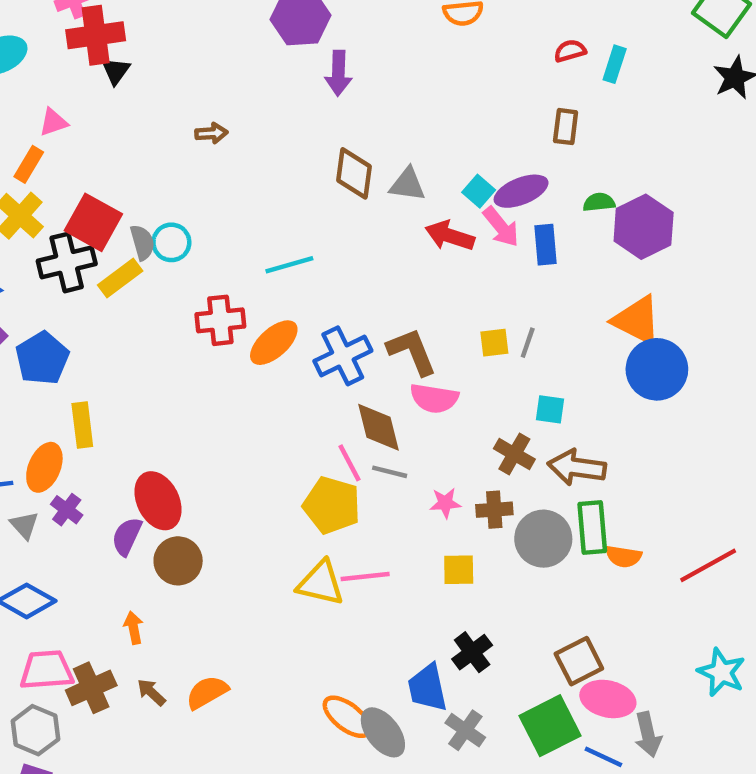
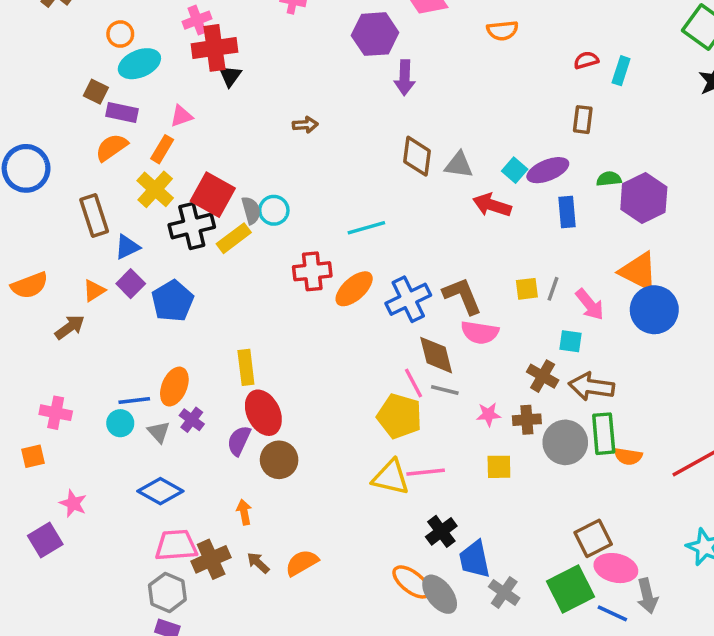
pink arrow: (501, 227) -> (590, 305), moved
yellow rectangle: (82, 425) -> (246, 367), moved
black cross: (472, 652) -> (441, 531), moved

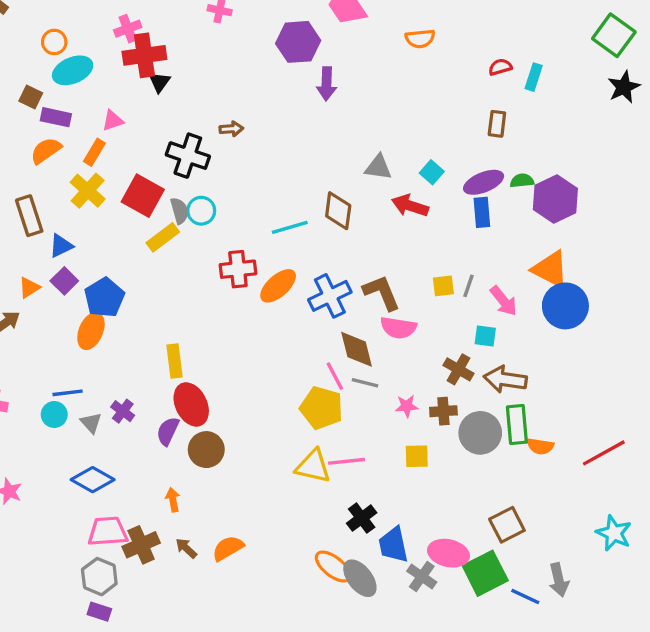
brown diamond: (417, 156) -> (338, 211), moved
purple ellipse: (548, 170) -> (484, 182), moved
black cross: (192, 226) -> (188, 156), moved, turned 33
orange ellipse: (174, 387) -> (91, 331), moved
pink ellipse: (616, 568) -> (448, 553), moved

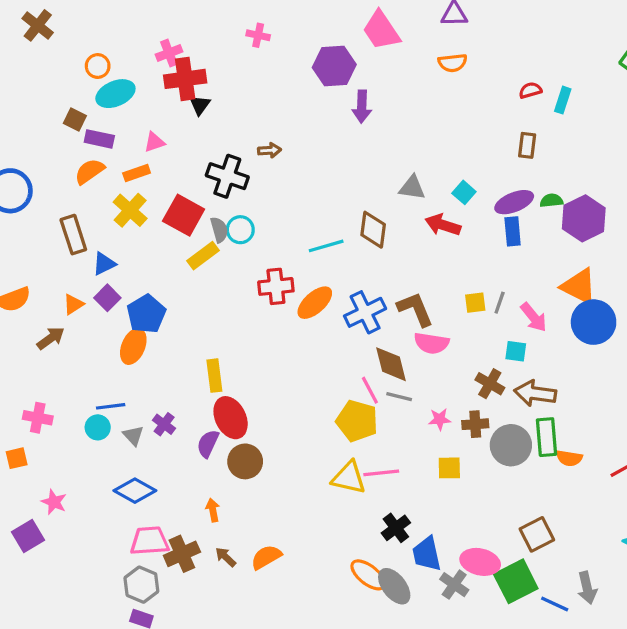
orange rectangle: (94, 152) -> (137, 173), turned 40

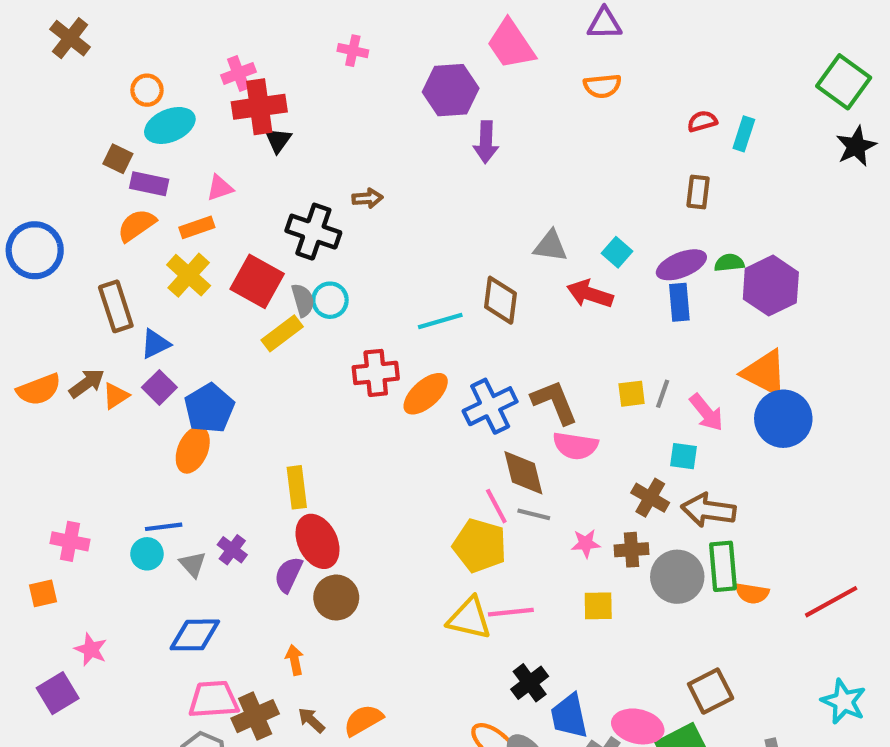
brown arrow: (51, 338) -> (87, 383), moved
blue diamond: (135, 491) -> (195, 635), turned -30

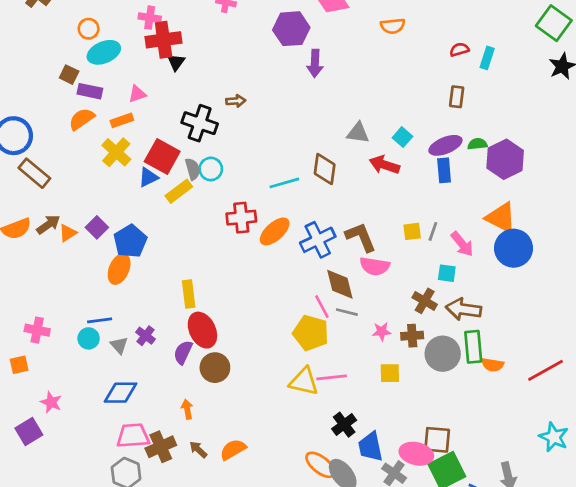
pink cross: (238, 73) -> (150, 18), turned 30
brown rectangle: (116, 306) -> (34, 173), moved, turned -32
blue triangle: (155, 344) -> (148, 177), moved
brown square: (711, 691) -> (437, 440), moved, turned 32

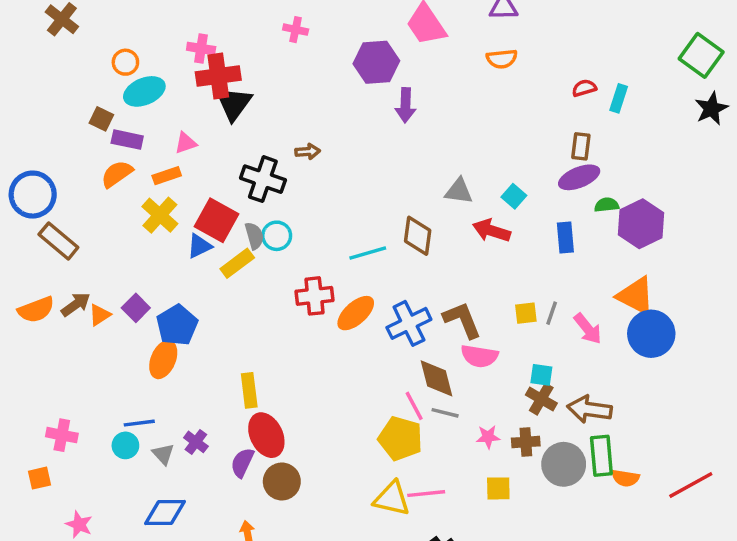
black triangle: (176, 62) -> (234, 103), size x1.6
purple ellipse: (445, 145) -> (579, 177), moved
cyan square: (447, 273) -> (541, 375), moved

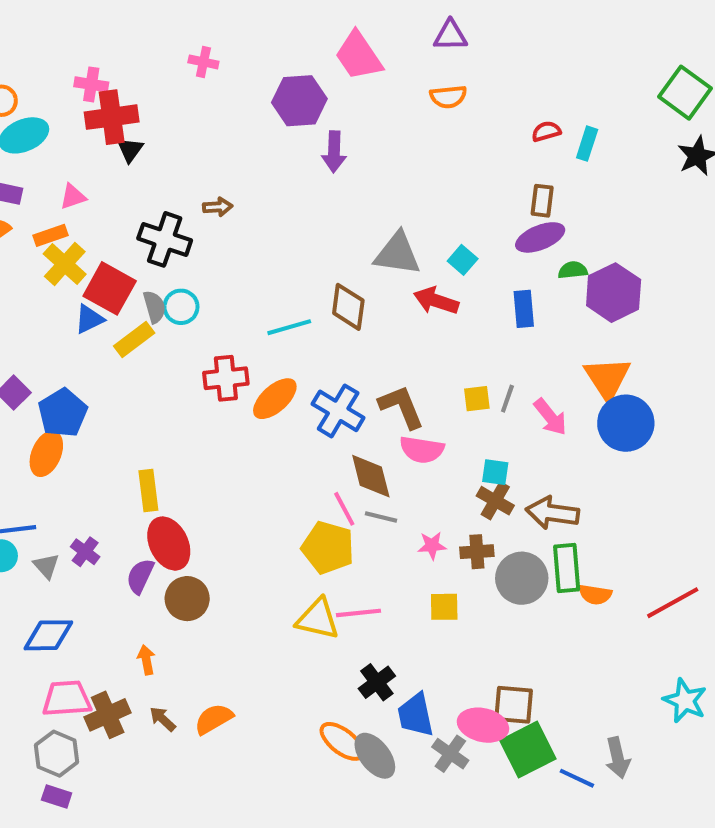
black triangle: (234, 103) -> (130, 150), size x0.6
gray triangle: (459, 191) -> (397, 254), size x1.4
yellow cross: (160, 215) -> (65, 264), moved
orange triangle: (636, 296) -> (607, 378), turned 30
blue cross: (409, 323) -> (338, 411), turned -33

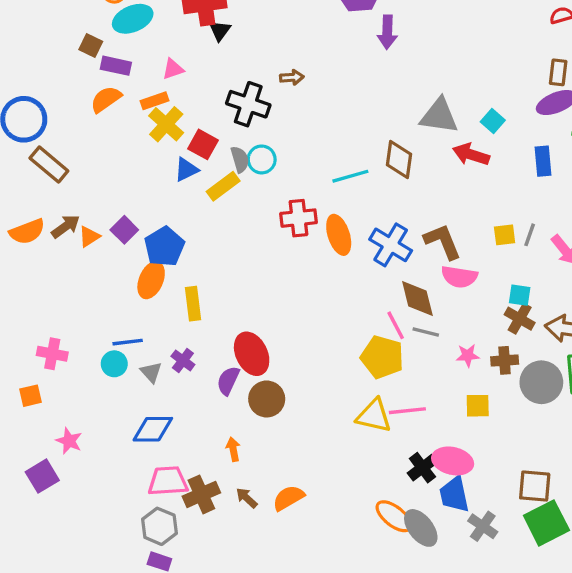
red square: (110, 288) -> (203, 144), size x0.7
orange ellipse: (275, 399) -> (339, 235), turned -66
yellow rectangle: (148, 490) -> (193, 304), moved
pink ellipse: (483, 725) -> (453, 461), moved

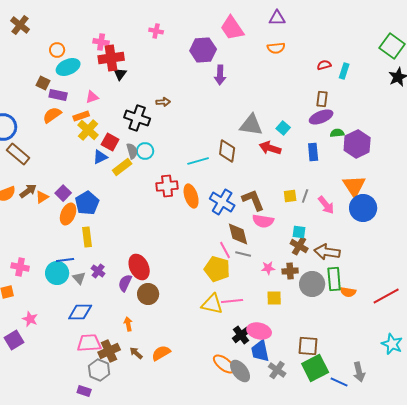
orange ellipse: (151, 280) -> (68, 214), moved
yellow rectangle: (193, 304) -> (87, 237), moved
cyan circle: (114, 364) -> (57, 273), size x1.5
gray hexagon: (159, 526) -> (99, 370), moved

